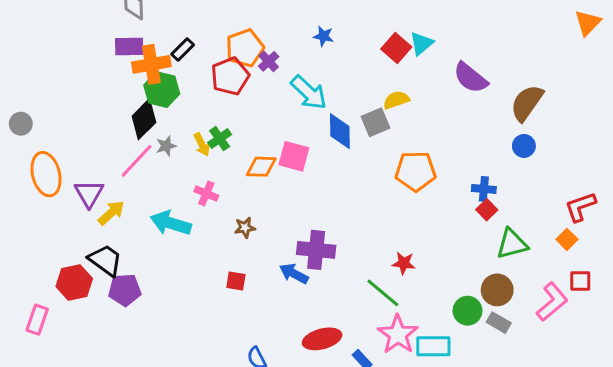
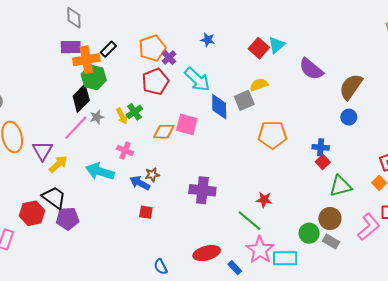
red pentagon: (230, 76) -> (155, 82), moved
blue arrow: (294, 274) -> (140, 183), moved

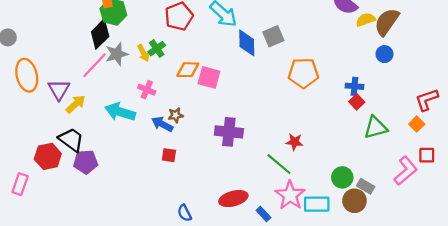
yellow semicircle: (259, 85) -> (366, 20), moved
gray star: (97, 117) -> (117, 54), size x1.5
pink square: (187, 124) -> (209, 77), moved
brown circle: (330, 219) -> (354, 201), moved

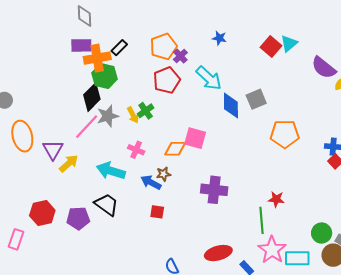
orange diamond: (188, 70) -> (175, 149), moved
black trapezoid: (71, 140) -> (107, 205), moved
green line: (279, 164) -> (261, 220), turned 45

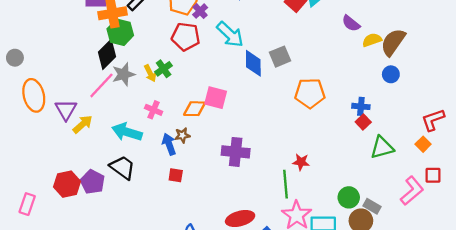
purple semicircle: (324, 68) -> (351, 23), size x0.7
red pentagon: (167, 80) -> (186, 37), turned 30
blue arrow: (151, 182) -> (169, 144), turned 42
red hexagon: (42, 213) -> (67, 184), moved
purple pentagon: (78, 218) -> (93, 182), turned 30

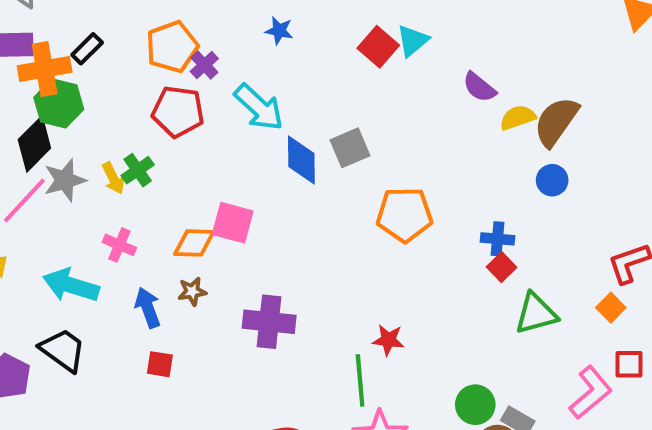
brown star: (182, 135) -> (192, 291), moved

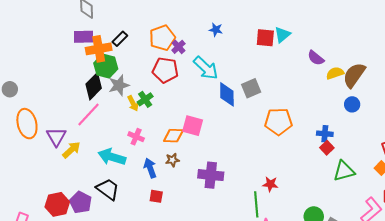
red square: (378, 47) -> (265, 38), turned -36
gray star: (65, 180) -> (119, 85), moved

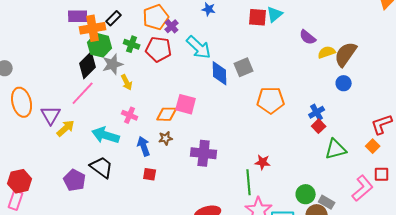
green cross: (145, 99) -> (132, 44), moved, turned -35
blue cross: (325, 134) -> (317, 112), turned -35
red hexagon: (57, 204) -> (20, 181), moved

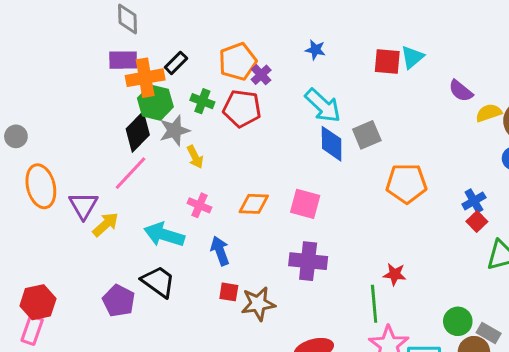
cyan arrow: (199, 47) -> (323, 106), moved
pink square: (186, 104) -> (305, 204), moved
brown star: (166, 138) -> (258, 304), moved, size x1.6

